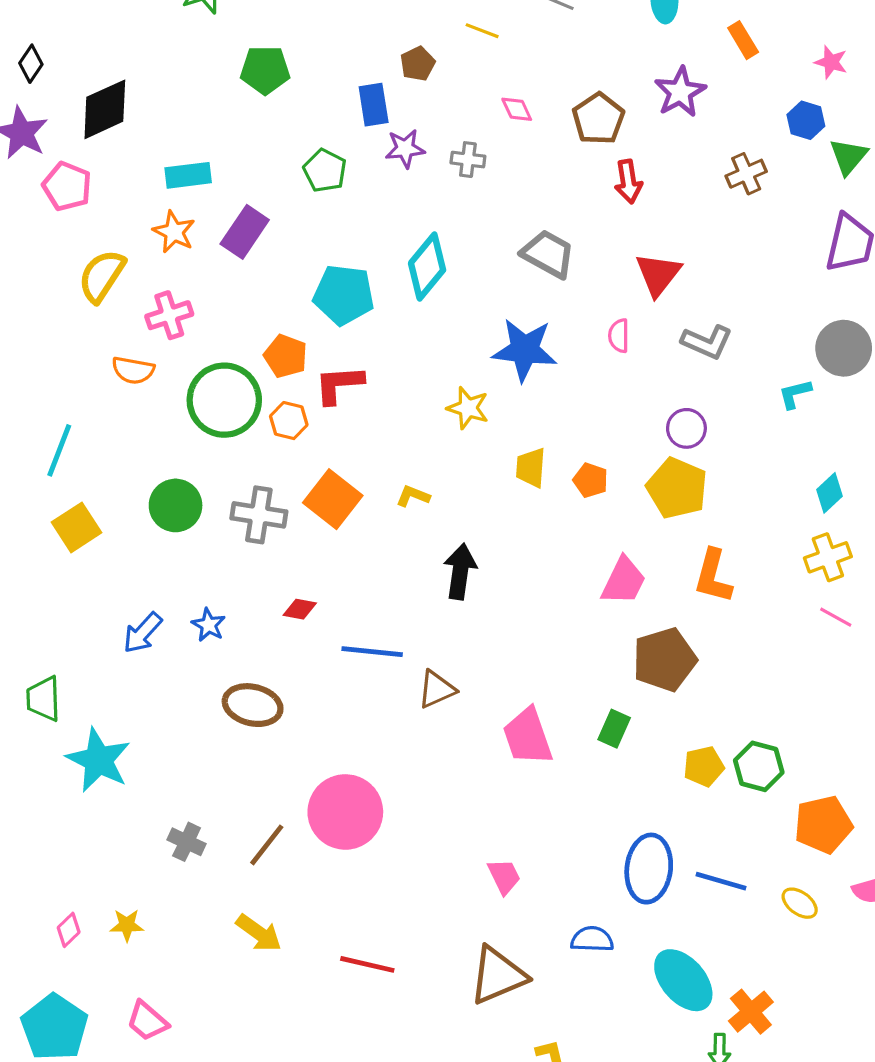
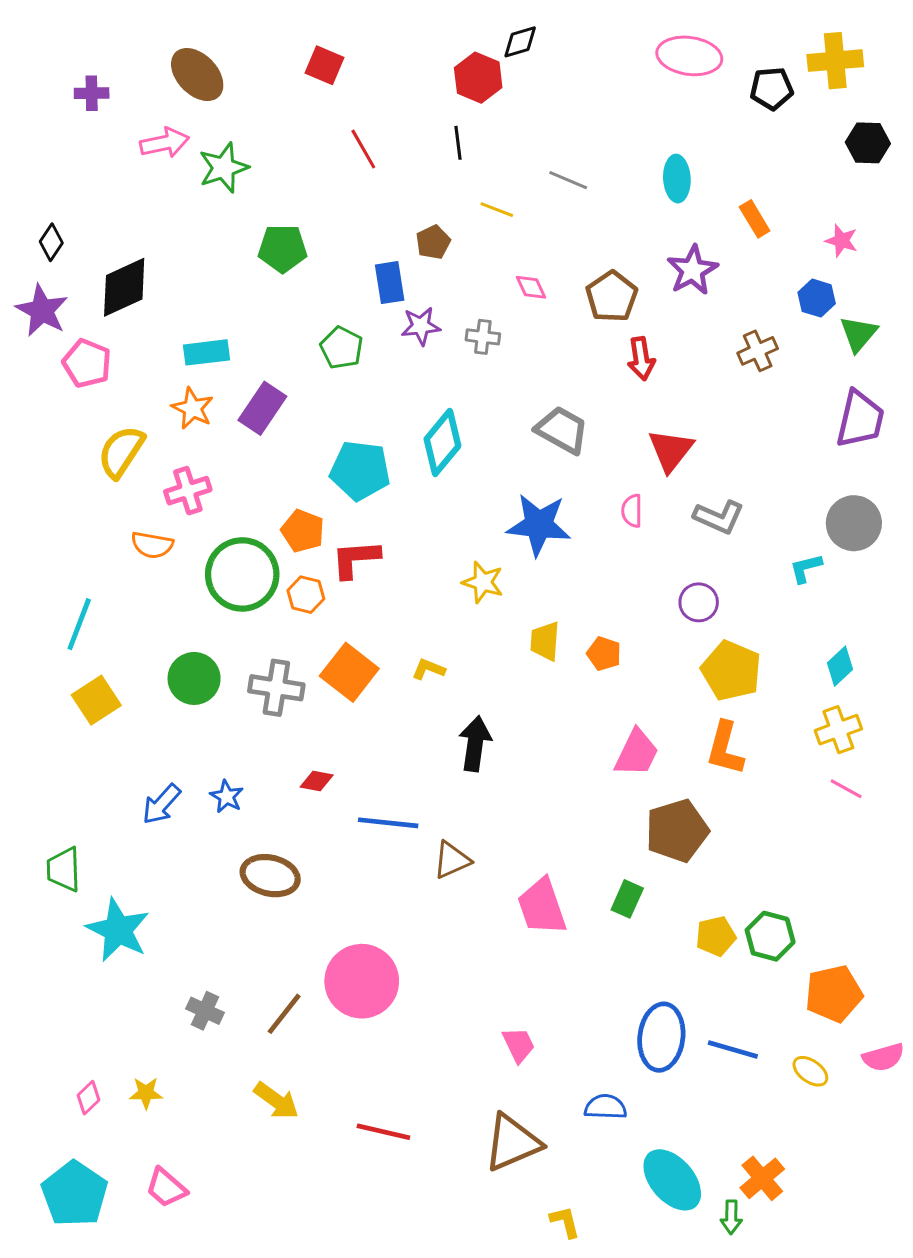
yellow pentagon: (677, 488) -> (731, 671), moved
cyan ellipse: (683, 980) -> (672, 1180), moved

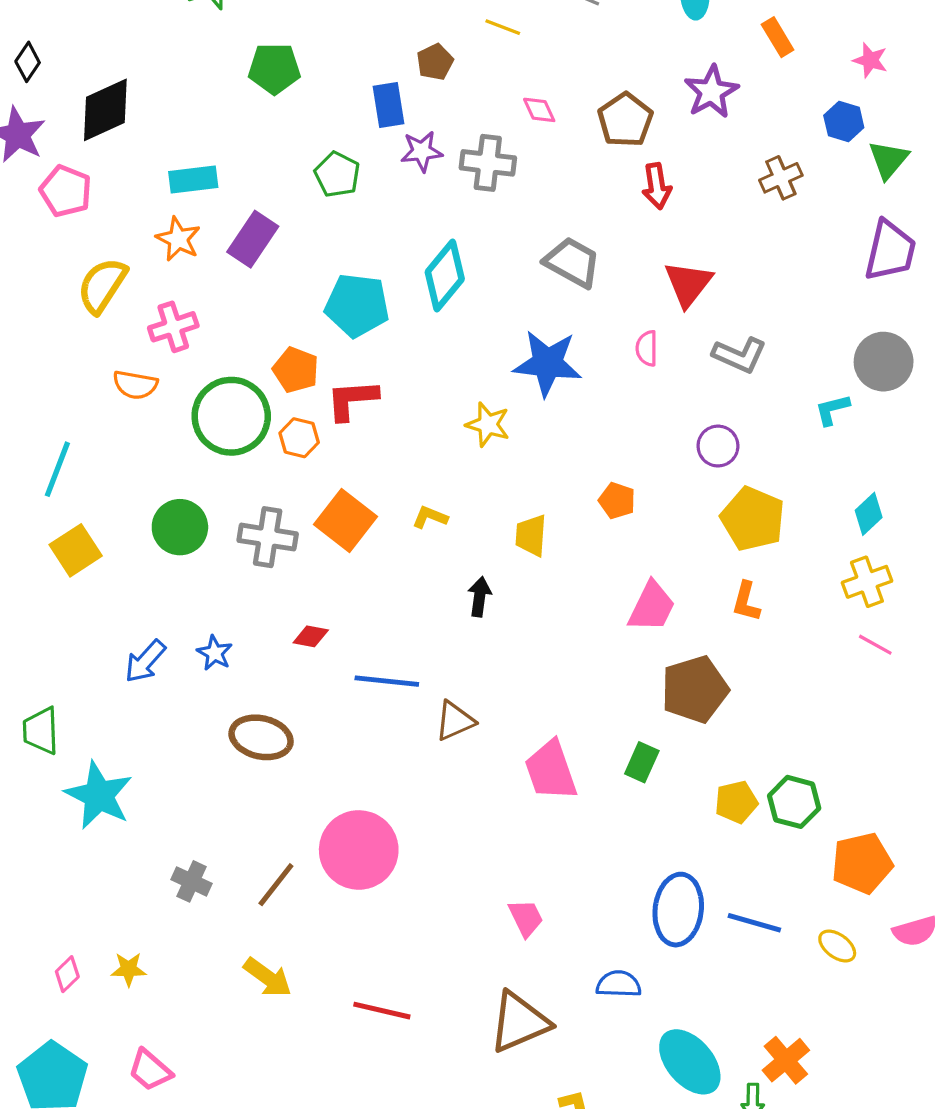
gray cross: (483, 337) -> (488, 163), size x1.5
yellow trapezoid: (545, 641) -> (531, 535), moved
black arrow: (475, 744) -> (480, 597), size x0.7
orange L-shape: (725, 748) -> (746, 602), size x0.7

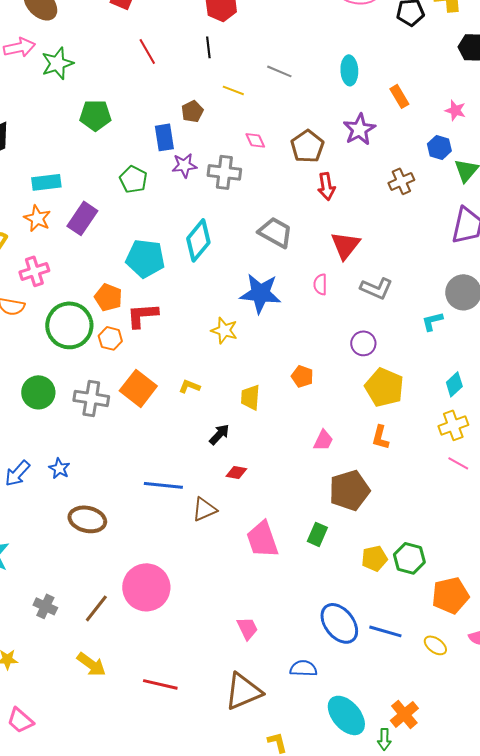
black arrow: (480, 597) -> (219, 434), turned 35
pink trapezoid: (652, 607) -> (323, 440), size x0.7
red diamond: (311, 636) -> (236, 472), moved
blue ellipse: (678, 910) -> (339, 623), turned -45

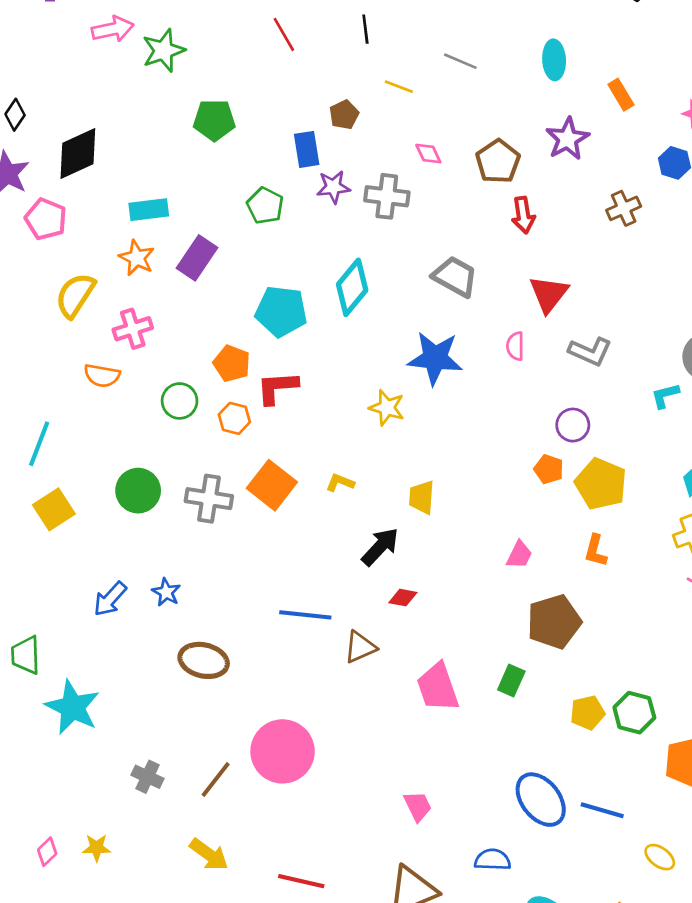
green circle: (69, 325) -> (180, 401), size x0.6
orange pentagon: (302, 376) -> (549, 469), moved
black arrow: (219, 434) -> (380, 547), size x1.4
yellow ellipse: (435, 645) -> (660, 857), moved

